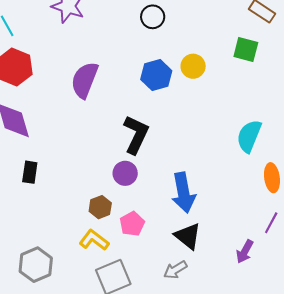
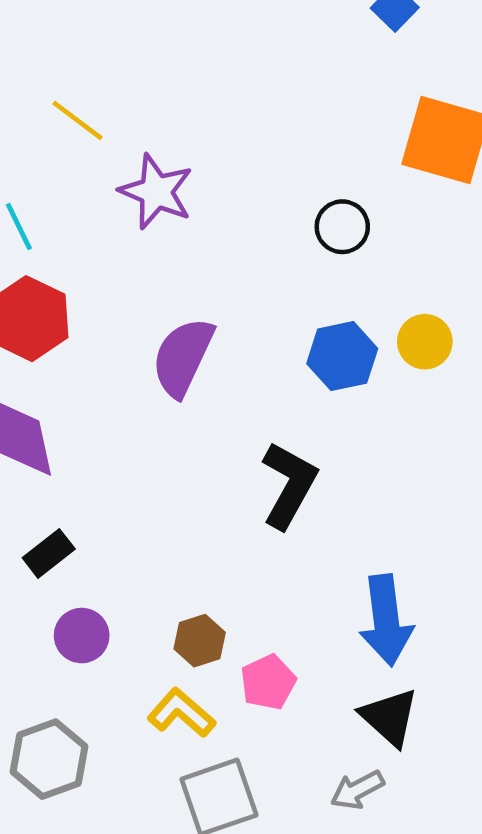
black rectangle: (30, 172) -> (49, 553), turned 40
purple circle: (125, 173) -> (82, 636), moved

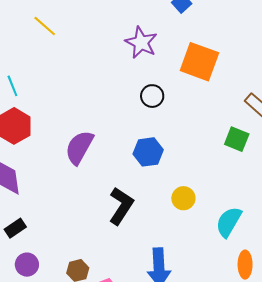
yellow line: (77, 120) -> (45, 26), moved
purple star: (156, 192) -> (141, 43), moved
yellow circle: (425, 342) -> (183, 198), moved

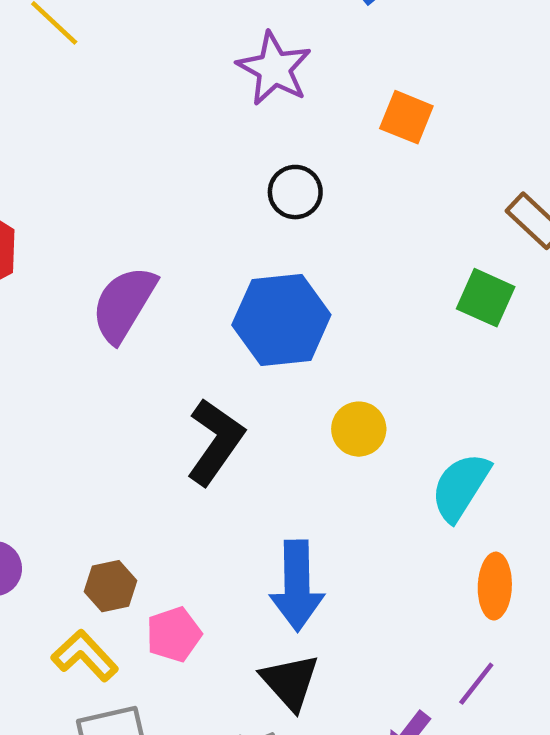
orange square: (199, 62) -> (406, 117), size x0.6
blue hexagon: (148, 152) -> (281, 320), size x1.4

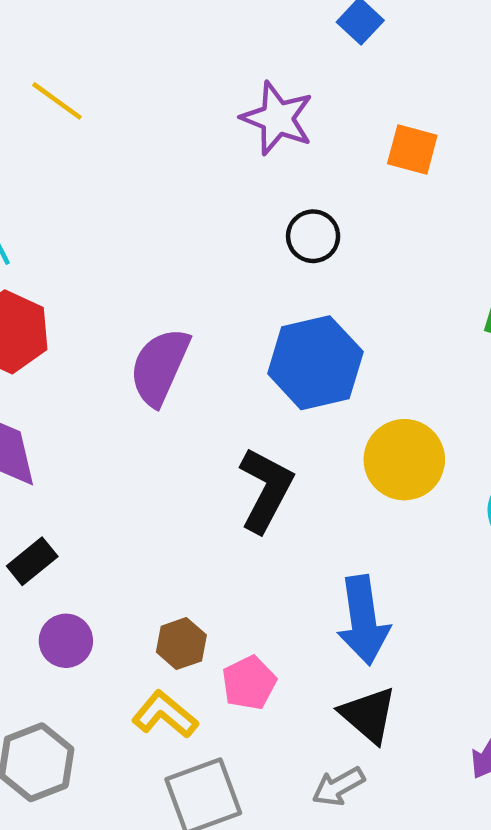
yellow circle: (359, 429) -> (404, 460), size x1.5

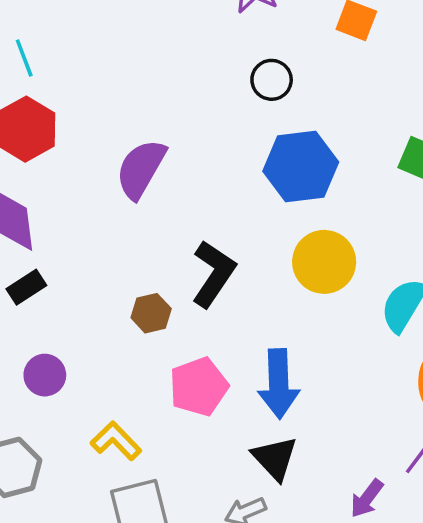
blue hexagon: (315, 363) -> (301, 167), moved
black rectangle: (32, 561) -> (26, 287), moved
brown hexagon: (181, 644) -> (151, 313), moved
pink pentagon: (249, 683) -> (199, 387), moved, size x1.4

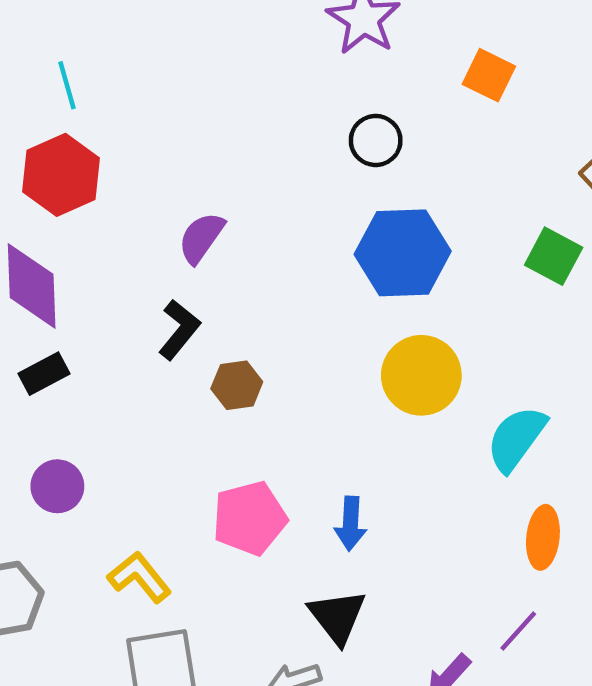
purple semicircle: (141, 169) -> (201, 238), size x0.7
black L-shape: (213, 274) -> (179, 330), moved, size x0.7
brown hexagon: (151, 313) -> (237, 385), moved
blue arrow: (279, 384) -> (351, 523), size x0.6

